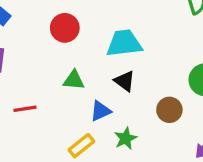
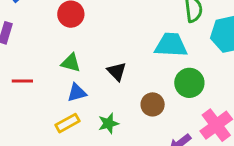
cyan trapezoid: (124, 43) -> (171, 45), moved
blue triangle: (101, 111) -> (77, 93), moved

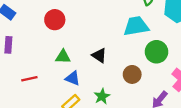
blue triangle: (77, 93) -> (73, 78), turned 49

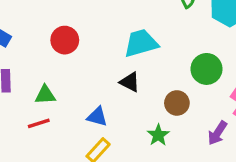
cyan trapezoid: (136, 26) -> (141, 43), moved
green triangle: (63, 57) -> (45, 95), moved
green star: (102, 96) -> (158, 135), moved

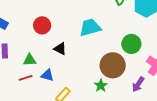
black triangle: (130, 82) -> (60, 49), moved
brown circle: (177, 103) -> (113, 65), size x1.6
blue triangle: (97, 117) -> (47, 75), moved

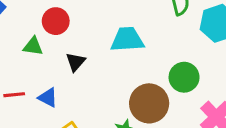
black triangle: (60, 49) -> (76, 62), turned 32
green triangle: (30, 60) -> (33, 46), moved

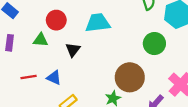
cyan trapezoid: (127, 39) -> (98, 23), moved
green circle: (184, 77) -> (154, 44), moved

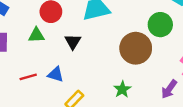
brown circle: (130, 77) -> (136, 48), moved

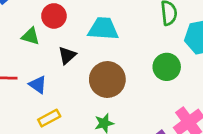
brown circle: (136, 48) -> (107, 80), moved

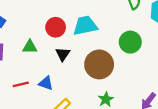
red circle: (54, 16) -> (56, 27), moved
green circle: (167, 67) -> (130, 42), moved

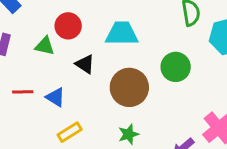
red circle: (56, 27) -> (68, 26), moved
black triangle: (63, 54) -> (85, 64), turned -42

